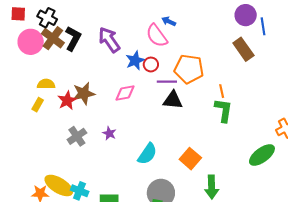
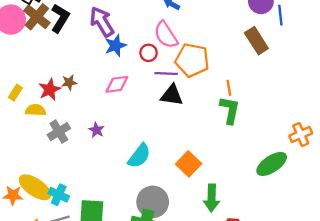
pink semicircle: (157, 36) -> (166, 35), moved
blue star: (135, 60) -> (115, 46), moved
yellow semicircle: (46, 84) -> (36, 110), moved
brown star: (84, 93) -> (69, 82), size x0.6

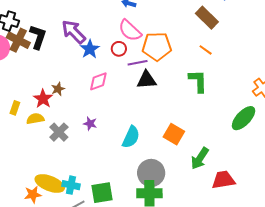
orange line: (229, 88) -> (206, 50), moved, turned -32
green arrow: (212, 198) -> (200, 158), turned 45

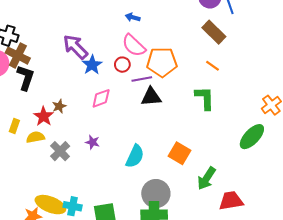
black L-shape: (38, 37) -> (26, 78), moved

